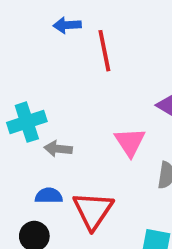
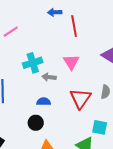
pink triangle: (130, 142) -> (71, 62), moved
red triangle: (93, 211) -> (80, 99), moved

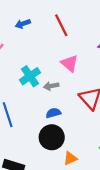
blue arrow: (55, 12) -> (23, 24), moved
black circle: (36, 123) -> (52, 137), size x1.5

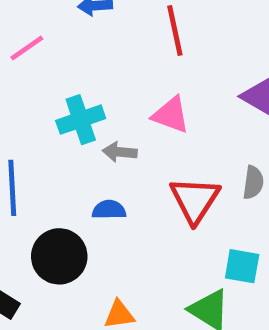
pink triangle: (70, 63) -> (171, 115), turned -36
black circle: (52, 137) -> (59, 256), moved

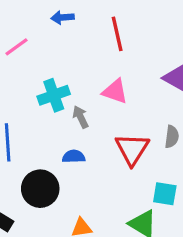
gray arrow: (120, 152) -> (81, 117), turned 60

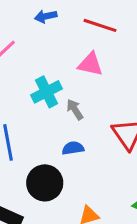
red line: (117, 34) -> (100, 25), turned -52
pink triangle: (115, 91) -> (90, 64), moved

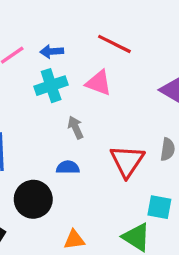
blue arrow: (46, 16) -> (52, 51), moved
cyan cross: (46, 92) -> (51, 86), moved

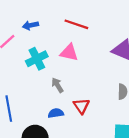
blue arrow: (52, 51) -> (31, 25), moved
red triangle: (127, 161) -> (81, 106), moved, size x0.7

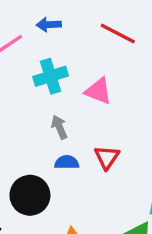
pink triangle: (69, 52) -> (98, 91), moved
gray arrow: (57, 85) -> (59, 127), moved

